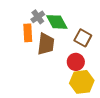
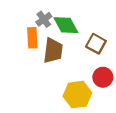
red circle: (76, 62) -> (103, 77), moved
yellow hexagon: (82, 82) -> (77, 95), moved

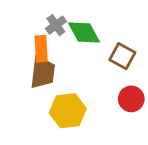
brown trapezoid: (53, 51) -> (43, 72), moved
yellow hexagon: (77, 95) -> (68, 111), moved

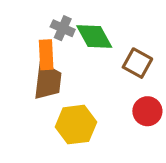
gray cross: (56, 25) -> (63, 28), turned -30

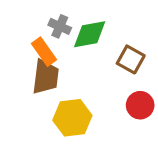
green diamond: (94, 36) -> (90, 34), turned -72
orange rectangle: (46, 55) -> (44, 52), turned -32

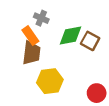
green diamond: (90, 34) -> (71, 36), moved
red circle: (140, 105) -> (97, 93), moved

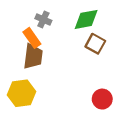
green diamond: (71, 36) -> (86, 19), moved
yellow hexagon: (50, 81) -> (22, 93), moved

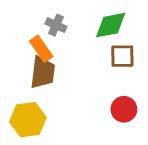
brown square: (95, 44) -> (122, 56), turned -30
red circle: (102, 99) -> (124, 109), moved

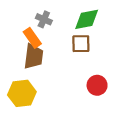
brown square: (122, 56) -> (81, 44), moved

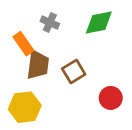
orange rectangle: (32, 38) -> (23, 44), moved
brown square: (81, 44) -> (74, 71), moved, turned -30

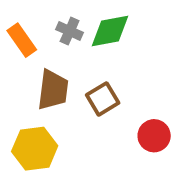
green diamond: (99, 22) -> (110, 31), moved
orange rectangle: (23, 44) -> (22, 40), moved

